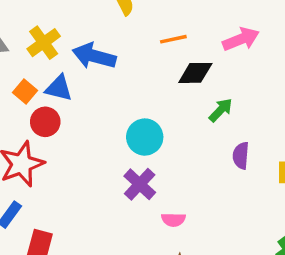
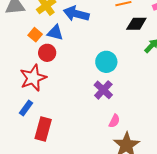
pink semicircle: (173, 220) -> (114, 121), moved, turned -64

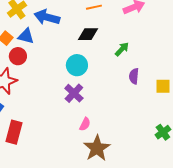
black diamond: (136, 24) -> (88, 34), moved

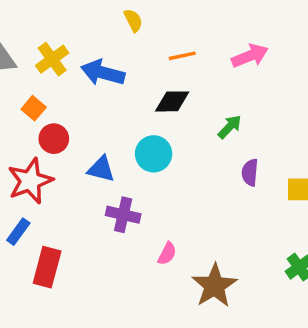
blue triangle: (26, 36) -> (101, 169), moved
purple cross: (74, 93) -> (123, 215), moved, turned -30
brown star: (97, 148) -> (214, 286), moved

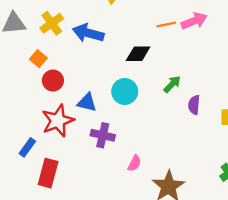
orange line: (182, 56) -> (166, 25), moved
green arrow: (230, 127) -> (172, 84), moved
red star: (30, 181) -> (58, 121), moved

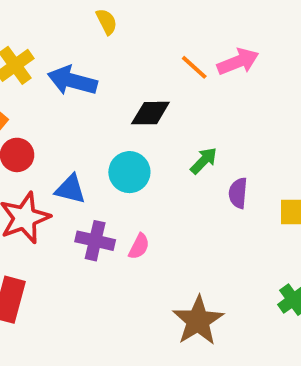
orange line: (166, 25) -> (194, 67), turned 54
pink semicircle: (134, 163) -> (139, 246), moved

